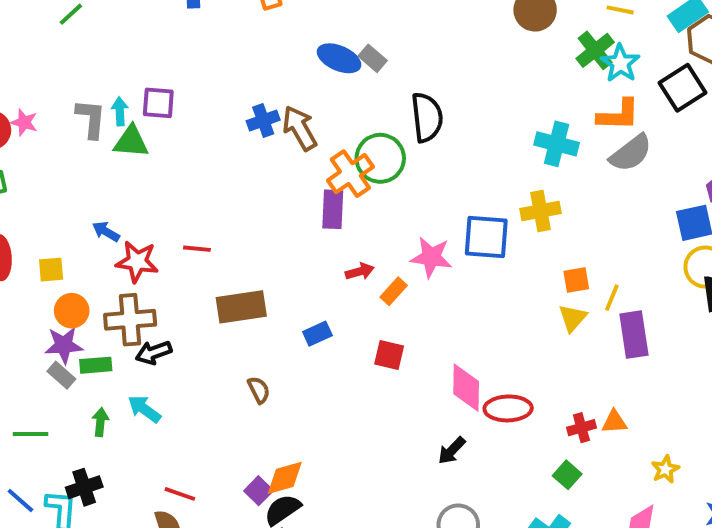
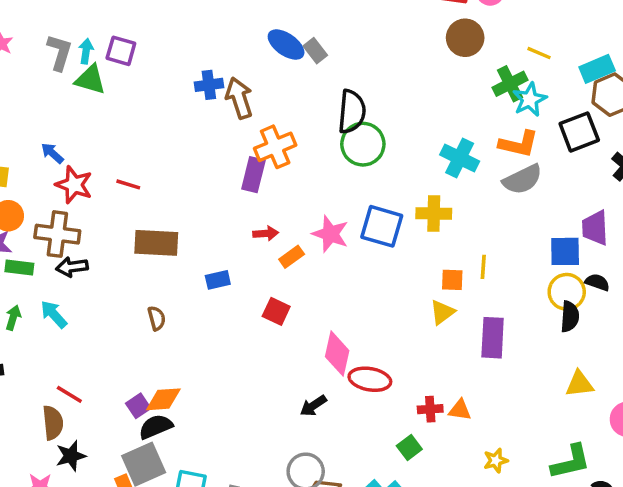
green circle: (380, 158) -> (363, 144), moved
yellow line: (612, 298) -> (483, 267), moved, turned -30

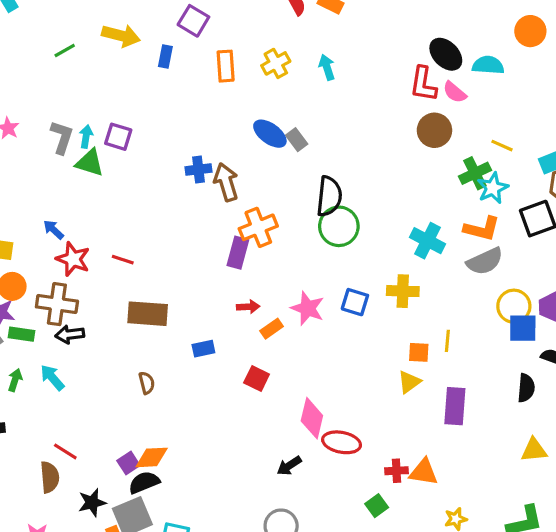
blue square: (382, 226) -> (355, 302), size x0.7
yellow circle: (567, 292) -> (514, 306), moved
orange triangle: (460, 410) -> (424, 472), size x1.4
black star: (71, 456) -> (92, 503), moved

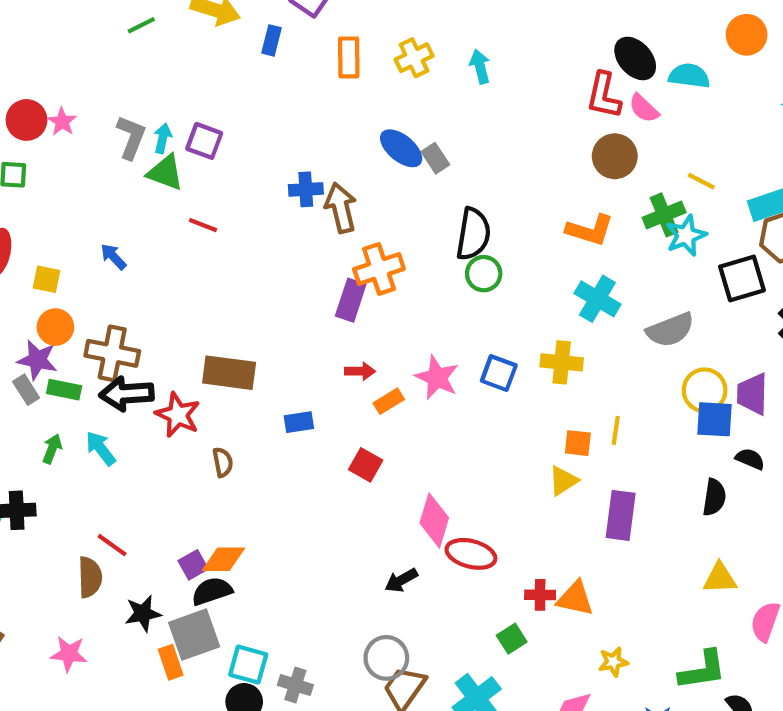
green circle: (339, 226) -> (484, 274), size x0.7
orange L-shape: (482, 229) -> (590, 230), moved
red star: (73, 259) -> (178, 415), moved
red line: (123, 260) -> (203, 225), moved
black arrow: (70, 334) -> (127, 394), size x1.4

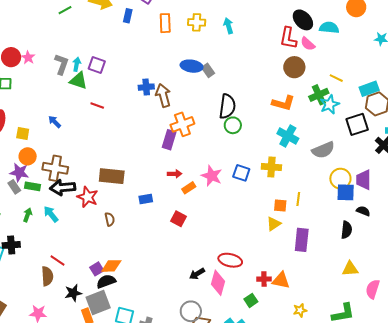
yellow cross: (414, 58) -> (197, 22), turned 30
blue ellipse: (401, 148) -> (192, 66), turned -30
pink diamond: (434, 520) -> (218, 283), moved

